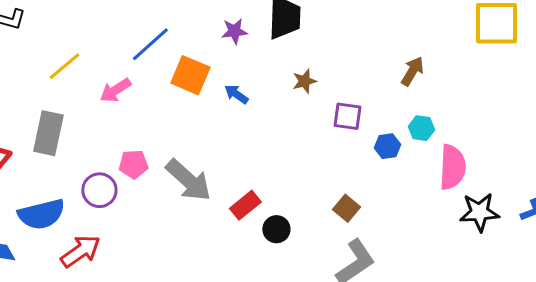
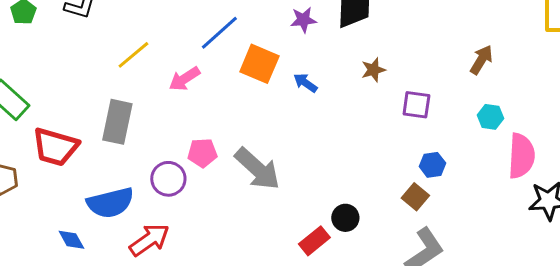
blue hexagon: (387, 146) -> (432, 165), moved
red rectangle: (245, 205) -> (314, 241), moved

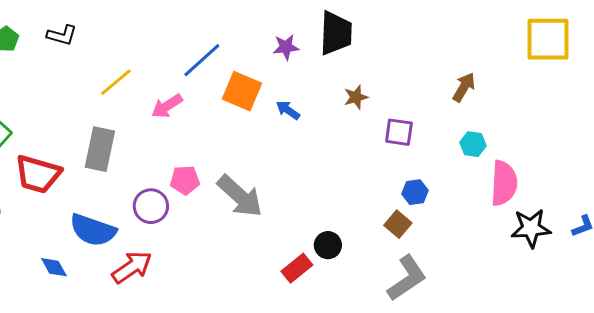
blue semicircle: (110, 203) -> (93, 230), turned 33

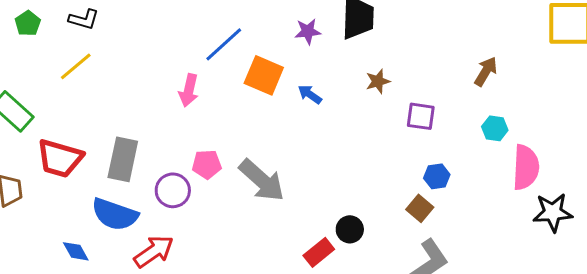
yellow line: (116, 82) -> (76, 66), moved
pink arrow: (167, 106) -> (189, 90), turned -44
gray rectangle: (100, 149) -> (123, 159), moved

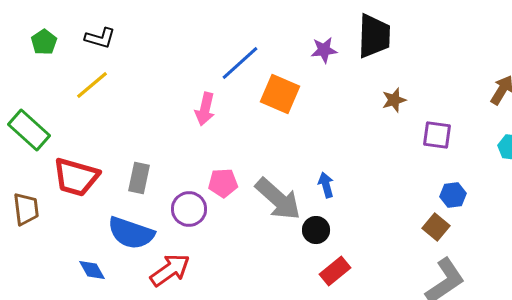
blue arrow: (310, 94) -> (326, 185), moved, turned 40
gray rectangle: (123, 159) -> (139, 178), size x0.7
black circle: (350, 229) -> (316, 230), moved

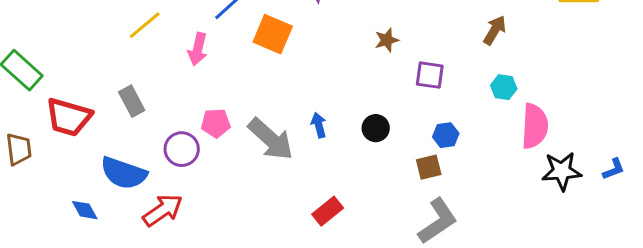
yellow line: (92, 85) -> (145, 25), moved
gray rectangle: (139, 178) -> (132, 101), moved, turned -40
brown square: (436, 227) -> (429, 167), turned 36
black circle: (316, 230) -> (376, 128), moved

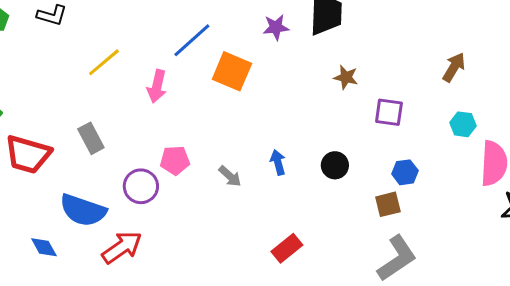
brown star: (387, 40) -> (346, 77), turned 30
gray arrow: (271, 139) -> (230, 176), size x0.5

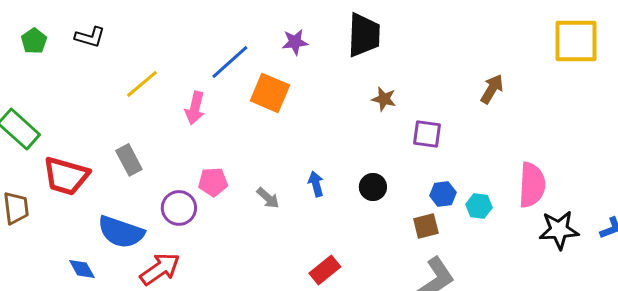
purple star: (276, 27) -> (295, 42), moved
cyan hexagon: (463, 124) -> (479, 206), moved

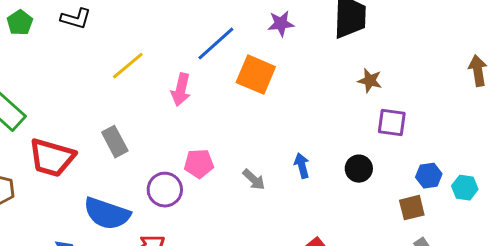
brown arrow: (492, 89) -> (478, 71), turned -40
purple square: (427, 134) -> (392, 123), moved

